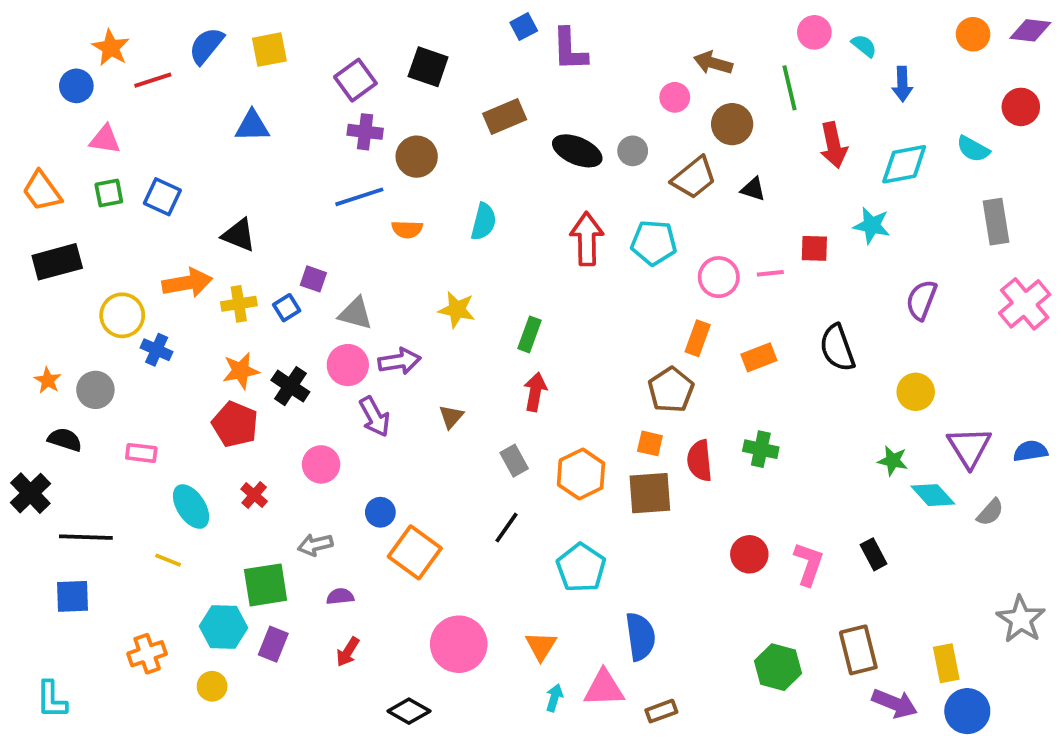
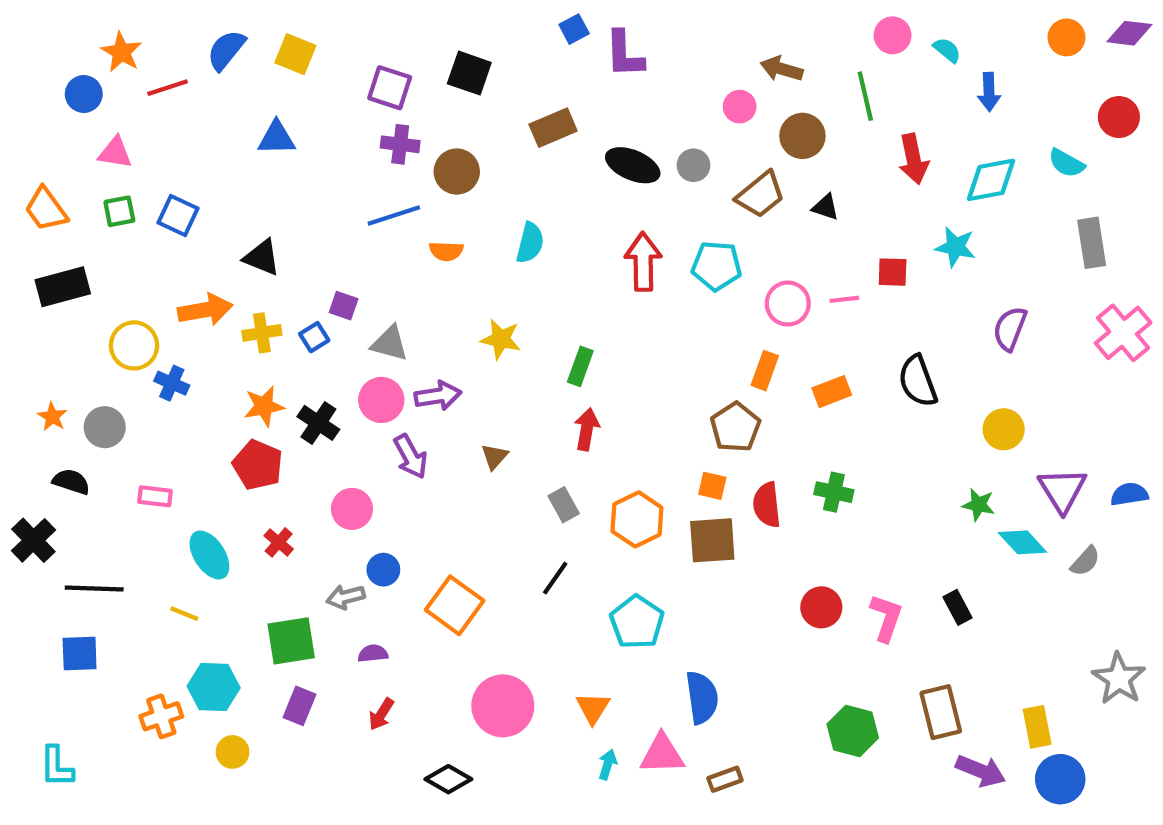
yellow square: (269, 50) -> (295, 54), turned 33
purple square: (355, 80) -> (390, 88), turned -36
blue circle: (380, 512) -> (383, 570), moved
cyan hexagon: (224, 627) -> (214, 687), moved

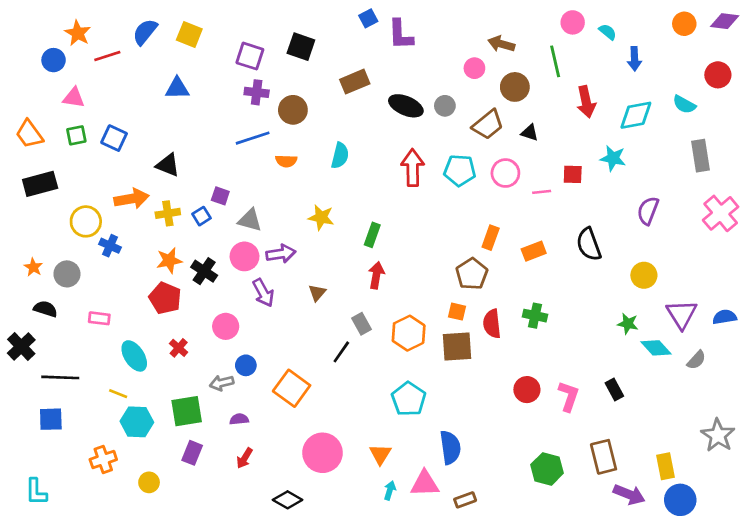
pink circle: (788, 304) -> (505, 173), moved
black line: (555, 578) -> (341, 352), moved
cyan hexagon: (214, 687) -> (137, 422), moved

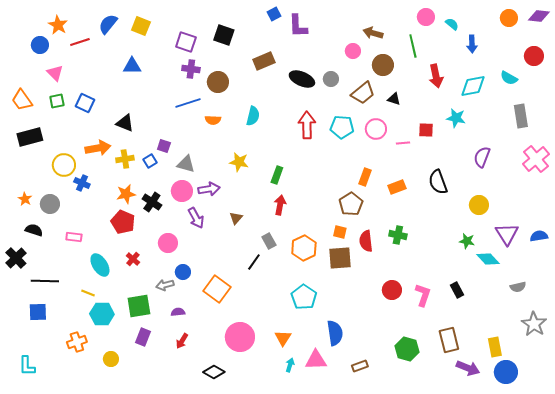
pink triangle: (74, 98) -> (55, 73), turned 36
gray semicircle: (696, 360) -> (518, 287), moved, turned 35
brown rectangle: (465, 500) -> (360, 366), moved

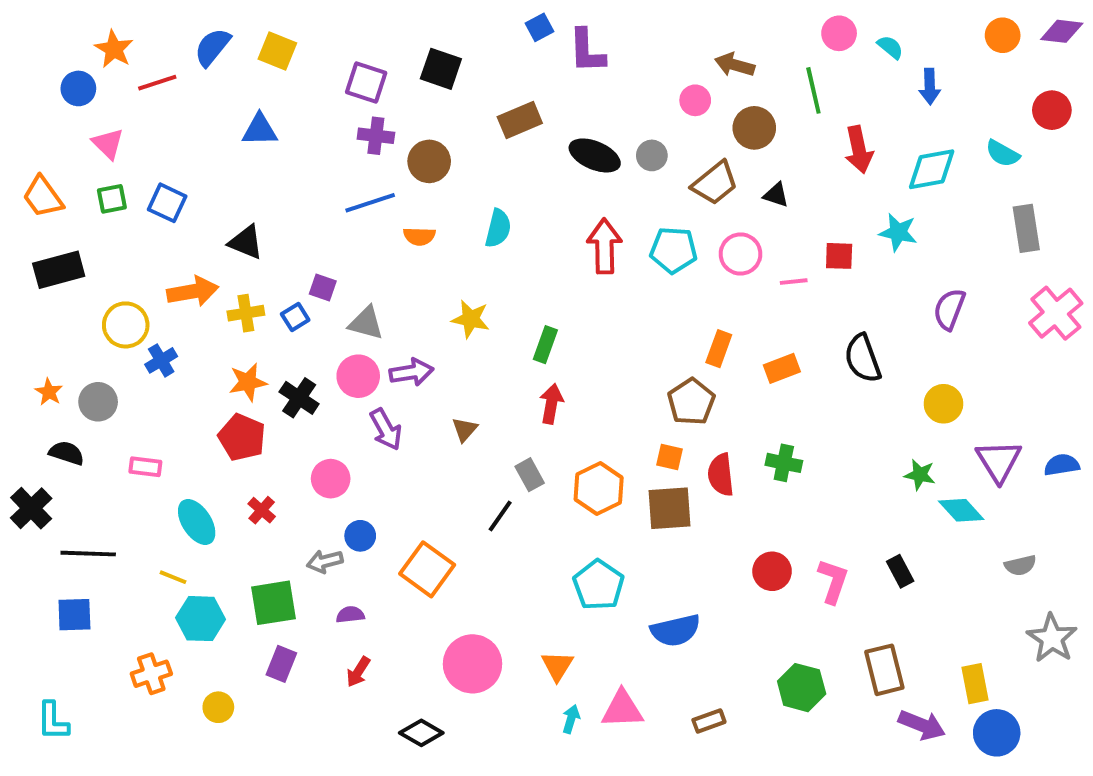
blue cross: (82, 183) -> (161, 360), turned 35
blue semicircle: (335, 333) -> (675, 630), moved, turned 85

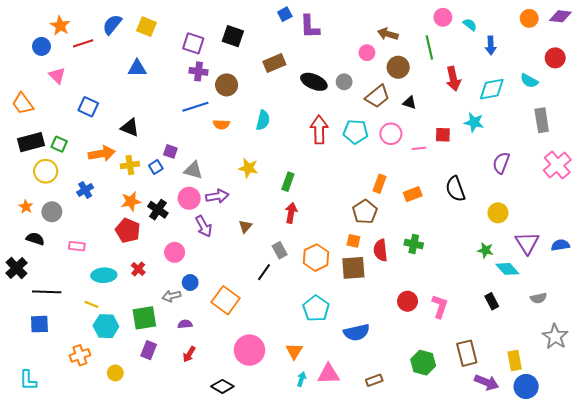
green square: (112, 199) -> (59, 144), moved, turned 35
yellow circle: (126, 325) -> (46, 171), moved
cyan ellipse: (197, 522) -> (104, 275), turned -60
black rectangle: (900, 571) -> (492, 301), moved

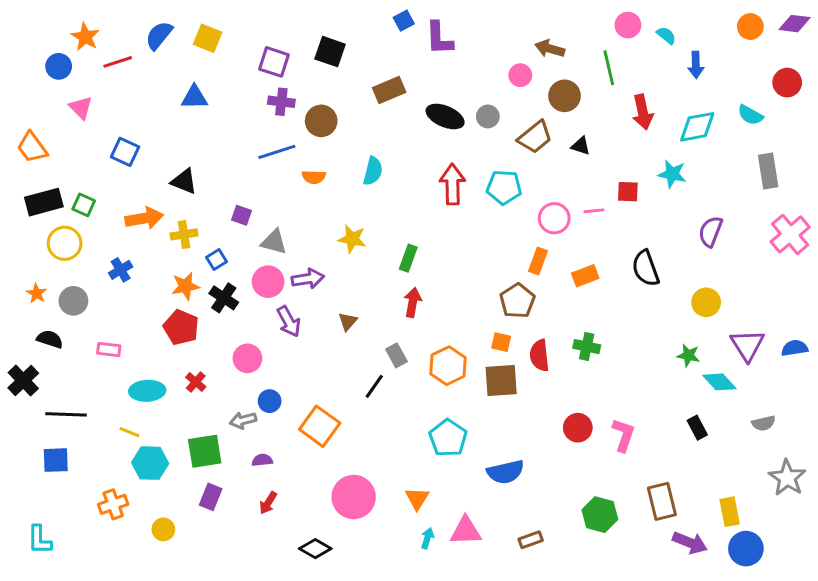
pink circle: (391, 134) -> (554, 218), moved
blue square: (156, 167) -> (216, 260), moved

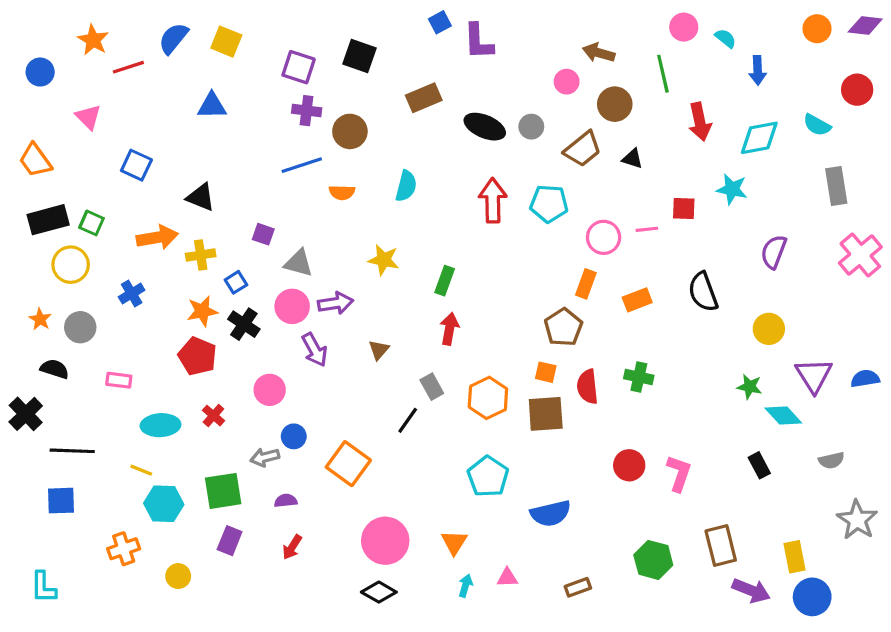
blue circle: (59, 66) -> (40, 72), moved
pink triangle: (466, 531) -> (507, 578), size x0.6
black diamond: (315, 549) -> (379, 592), moved

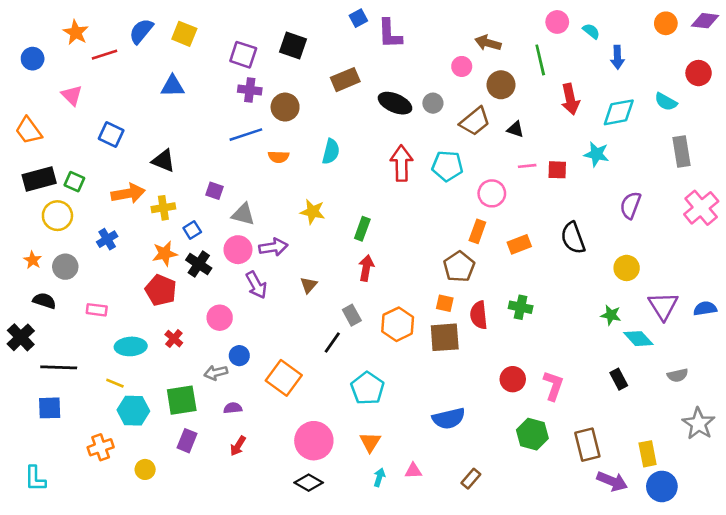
pink line: (647, 229) -> (527, 166), moved
cyan pentagon: (488, 477) -> (368, 388), moved
green hexagon: (653, 560) -> (532, 434), moved
brown rectangle: (578, 587) -> (471, 479), turned -30

